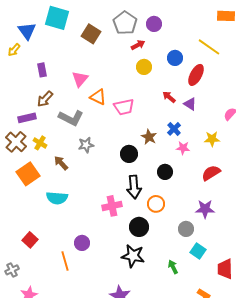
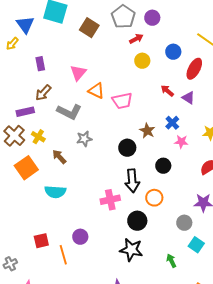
red square: (30, 240) -> (41, 241), moved, turned 35

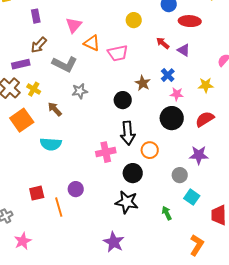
yellow circle: (142, 61) -> (134, 20), moved
red ellipse: (194, 69) -> (190, 21), turned 65
black circle: (163, 166) -> (172, 118), moved, size x1.5

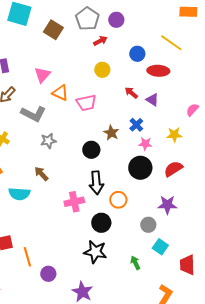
brown arrow: (55, 109) -> (41, 174), moved
purple circle: (76, 189) -> (48, 274), moved

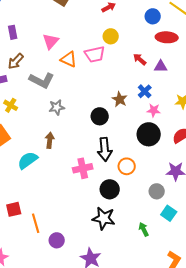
blue circle: (137, 54) -> (153, 16), moved
purple triangle: (152, 100) -> (161, 66), turned -32
pink trapezoid: (86, 103) -> (95, 54), moved
brown arrow: (41, 174) -> (50, 140), turned 49
cyan semicircle: (19, 194) -> (28, 160), turned 140

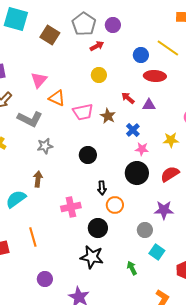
pink trapezoid: (95, 54) -> (83, 112), moved
brown star: (120, 99) -> (108, 116), moved
black arrow: (105, 149) -> (102, 188), moved, size x0.6
orange line: (36, 223) -> (33, 237), moved

